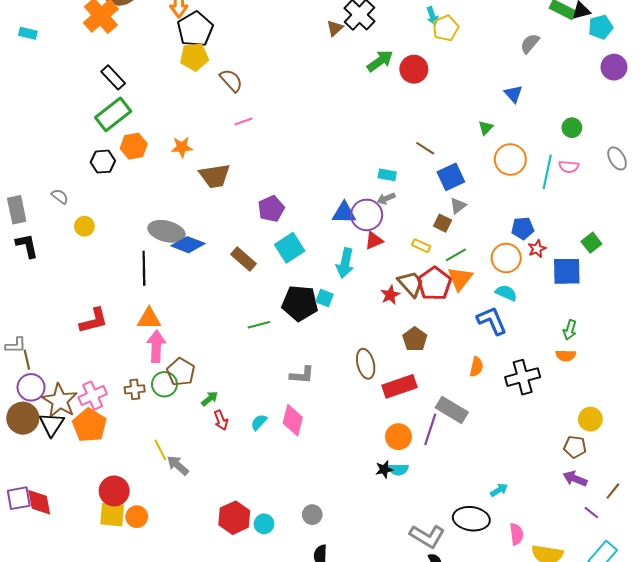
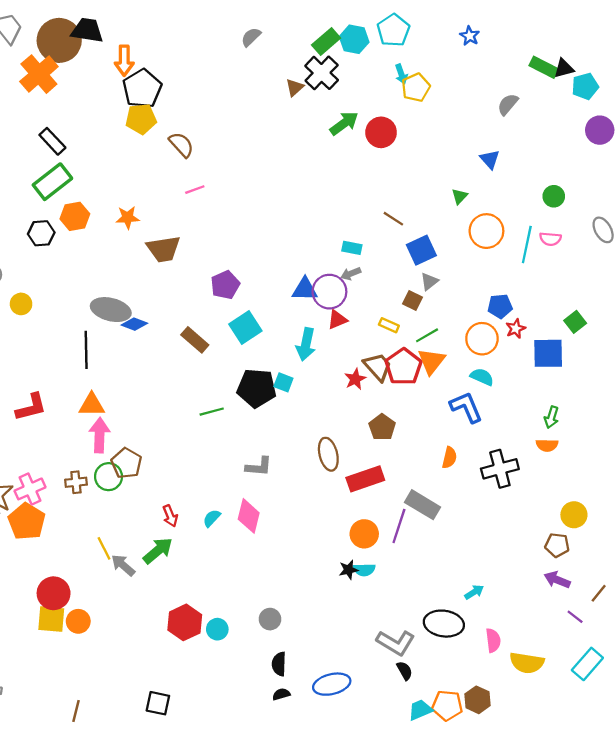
blue diamond: (188, 245) -> (134, 324), size x0.7
green arrow: (210, 399) -> (158, 551), moved, size x1.6

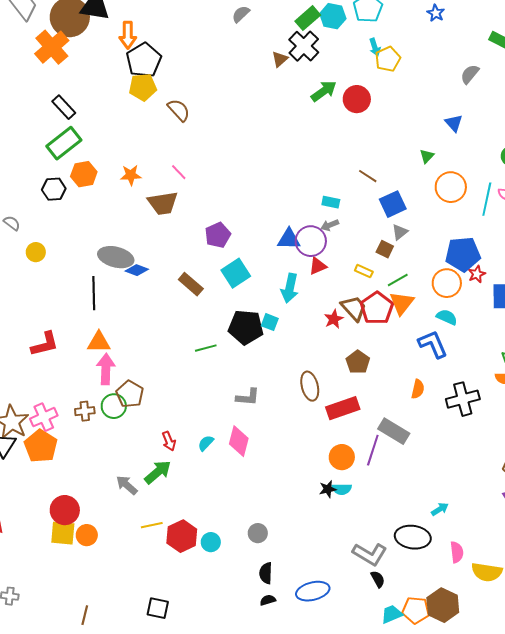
pink line: (195, 190) -> (179, 172), moved, turned 66
blue pentagon: (500, 306) -> (463, 254), size x1.6
yellow line: (104, 548) -> (152, 525), moved, turned -75
brown hexagon: (477, 700) -> (443, 605), size x1.4

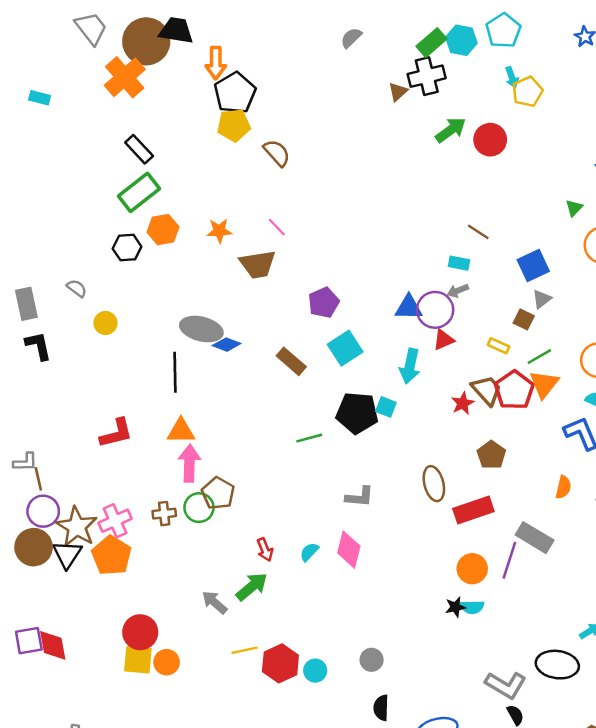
black cross: (304, 46) -> (427, 76), turned 32
brown line: (368, 176) -> (478, 232), moved

